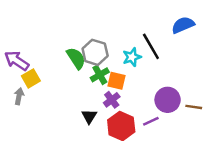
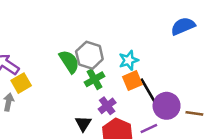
black line: (151, 46) -> (149, 92), moved
orange square: (116, 81) -> (132, 81), moved, turned -36

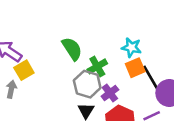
gray hexagon: (89, 55) -> (87, 84), moved
cyan star: (129, 60) -> (131, 47), turned 30

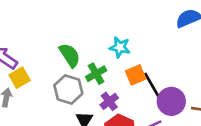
cyan star: (131, 47) -> (120, 47), moved
gray hexagon: (87, 84) -> (68, 89), moved

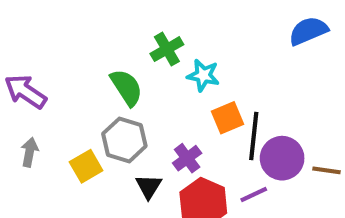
green cross: (96, 74) -> (167, 49), moved
yellow square: (20, 78) -> (86, 166), moved
black line: (153, 87) -> (254, 136), turned 36

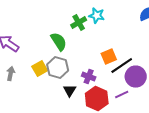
cyan star: (203, 75) -> (97, 16), moved
black line: (254, 136) -> (122, 66), turned 50
purple cross: (187, 158) -> (89, 76), turned -32
yellow square: (86, 166) -> (40, 68), moved

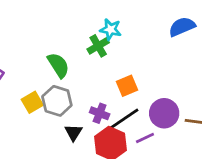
green cross: (79, 22) -> (98, 46), moved
black line: (122, 66) -> (124, 119), moved

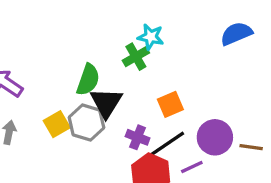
green semicircle: (58, 65) -> (88, 80), turned 52
black triangle: (73, 132) -> (106, 103), moved, size x1.5

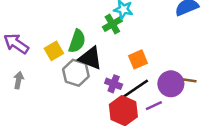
black triangle: (106, 103) -> (90, 58), turned -40
yellow square: (57, 124) -> (54, 51), moved
brown line: (251, 147) -> (188, 80), moved

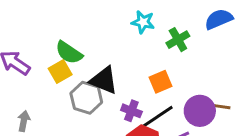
green cross: (112, 24) -> (178, 40), moved
green semicircle: (77, 41) -> (69, 53), moved, turned 105
gray arrow: (19, 80) -> (24, 121), moved

